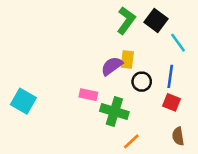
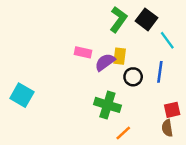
pink rectangle: (88, 95) -> (83, 52), moved
red square: (172, 102) -> (172, 110), moved, turned -35

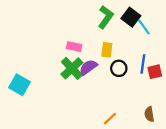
cyan line: (167, 40) -> (144, 27), moved
purple semicircle: (105, 62) -> (88, 67), moved
green cross: (107, 105) -> (72, 68), moved, turned 30
red square: (172, 110) -> (155, 72), moved

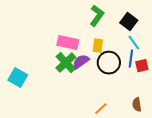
black square: (131, 17) -> (129, 22), moved
cyan line: (144, 27) -> (134, 43), moved
pink rectangle: (74, 47) -> (68, 43), size x1.5
black circle: (119, 68) -> (109, 63), size x1.5

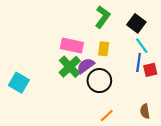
black circle: (109, 63) -> (99, 81), moved

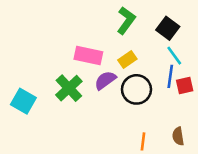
yellow rectangle: (104, 49) -> (127, 59), turned 48
green cross: (70, 67) -> (69, 88), moved
black circle: (99, 81) -> (136, 89), moved
orange line: (107, 115) -> (143, 141), moved, turned -40

